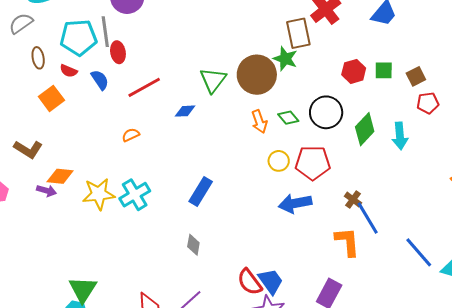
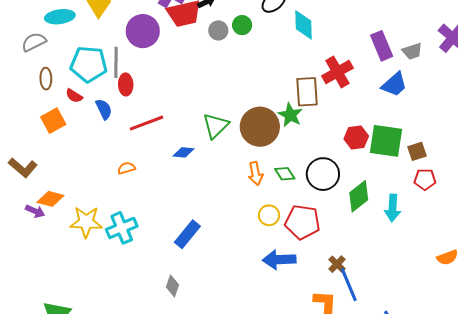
green square: (384, 70) -> (386, 141), size x1.8

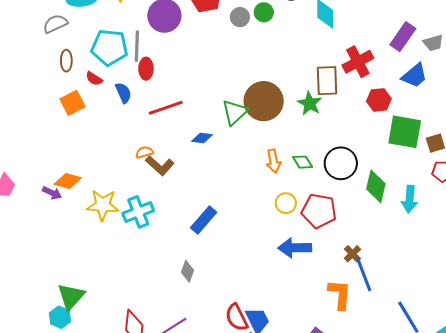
purple rectangle: (382, 46) -> (403, 37), turned 56
brown circle: (260, 127) -> (264, 101), moved
red hexagon: (356, 138) -> (379, 100), moved
brown L-shape: (23, 168) -> (160, 165), moved
green diamond: (359, 196) -> (376, 186), turned -40

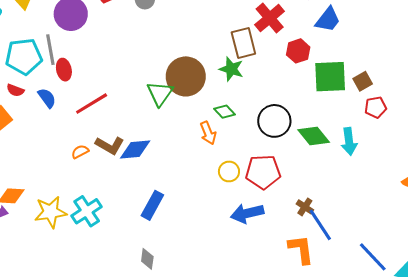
blue diamond: (202, 138) -> (135, 149), moved, size x1.5
green diamond: (303, 162) -> (224, 112), moved
brown L-shape: (160, 165) -> (110, 145), moved
green diamond: (376, 186) -> (314, 136), turned -40

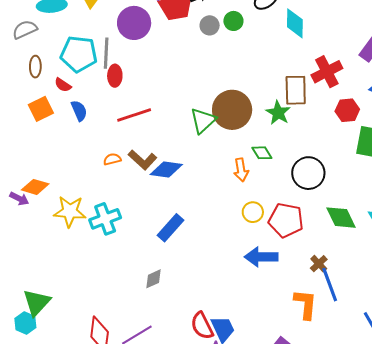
blue semicircle: (47, 98) -> (79, 111), moved
green diamond: (314, 136) -> (341, 218), moved
gray diamond: (147, 259) -> (154, 279), turned 45

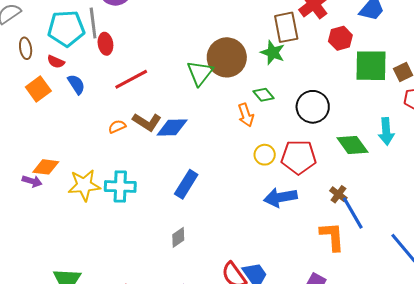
cyan cross: (105, 219) -> (120, 186), turned 32

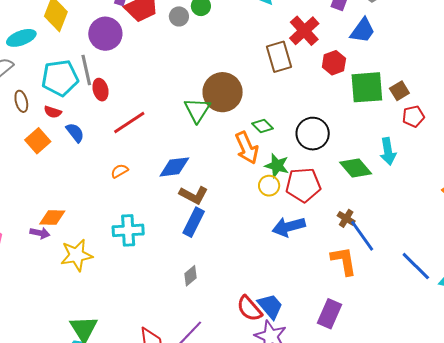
green star: (273, 53) -> (277, 166), moved
orange arrow: (246, 115) -> (247, 148), size x1.4
brown L-shape: (147, 122) -> (194, 195), moved
yellow star: (84, 185) -> (77, 255), moved

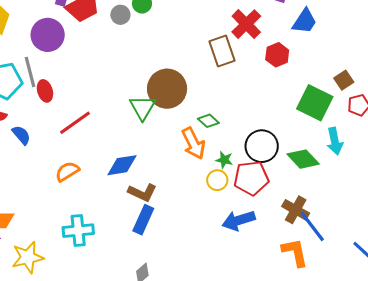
green square: (367, 87) -> (315, 103), moved, turned 33
black circle: (313, 134) -> (262, 146), moved
green star: (277, 166) -> (224, 160), size x0.7
orange semicircle: (120, 171) -> (67, 171), size x1.4
brown cross: (346, 218) -> (296, 210), size x1.5

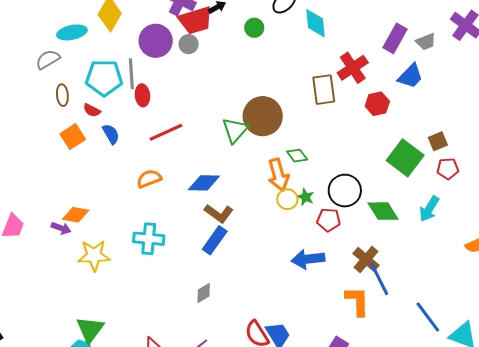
gray circle: (120, 15) -> (189, 44), moved
cyan arrow: (335, 141) -> (429, 209), moved, turned 32
red pentagon: (251, 178) -> (329, 220), size x0.7
yellow circle: (217, 180) -> (287, 199), moved

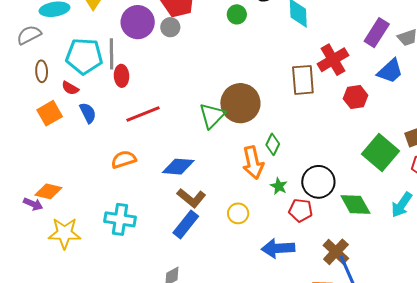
green diamond: (297, 156) -> (273, 144), turned 60
yellow circle: (287, 199) -> (238, 213), moved

